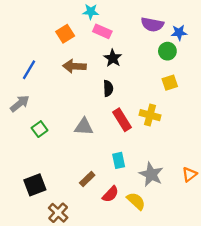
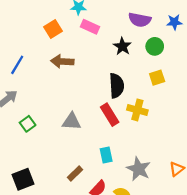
blue star: (179, 33) -> (174, 22), moved
black star: (113, 58) -> (122, 46), moved
black semicircle: (108, 88) -> (117, 86), moved, size x1.5

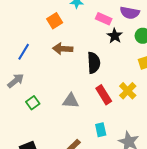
pink rectangle: (90, 27) -> (104, 19), moved
black semicircle: (117, 86) -> (94, 63), moved
yellow cross: (137, 110) -> (128, 91), turned 30

